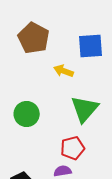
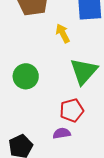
yellow arrow: (64, 71) -> (63, 33), turned 42

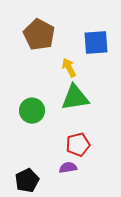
green triangle: (84, 71) -> (75, 98), moved, turned 40

